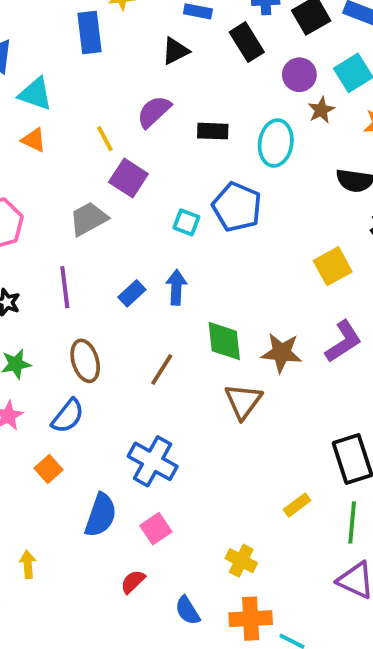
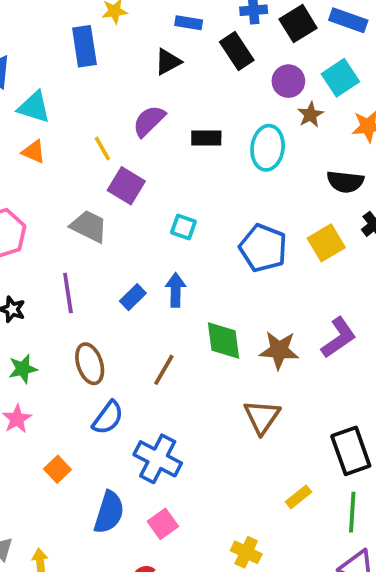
blue pentagon: (237, 207) -> (263, 248), moved
gray trapezoid: (88, 219) -> (89, 226), turned 57
yellow square: (333, 266) -> (326, 243), moved
brown triangle: (243, 401) -> (262, 417), moved
blue semicircle: (68, 416) -> (108, 418), moved

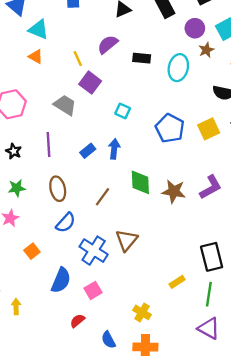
brown triangle: (262, 417) -> (127, 240), moved

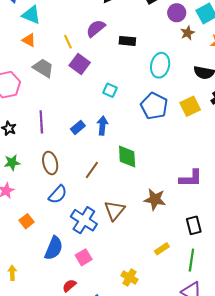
cyan ellipse: (178, 68) -> (160, 65), moved
gray trapezoid: (65, 105) -> (43, 68), moved
purple L-shape: (211, 187) -> (191, 178), moved, turned 30
brown star: (174, 191) -> (155, 199), moved
black rectangle: (212, 257) -> (194, 225), size x0.7

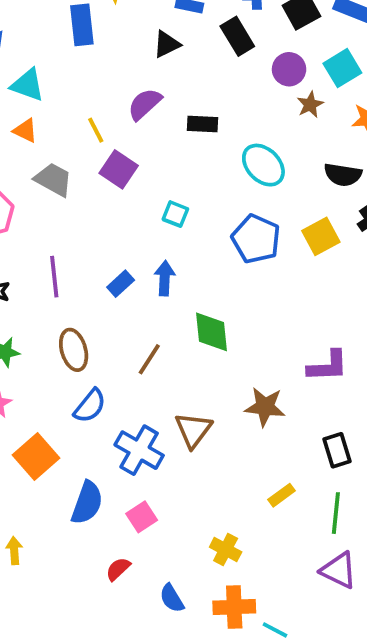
cyan ellipse: (160, 65) -> (263, 165), turned -55
orange square: (27, 221) -> (36, 456), size x1.6

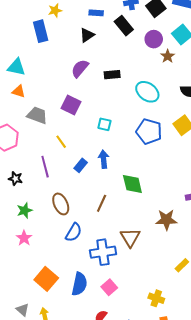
yellow line: (96, 130) -> (61, 142), moved
blue cross: (139, 450) -> (103, 252), turned -30
orange square: (36, 456) -> (46, 279), moved

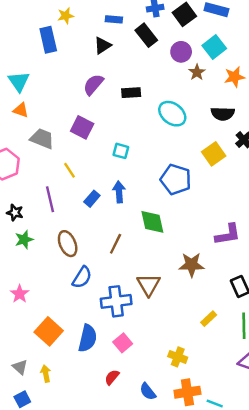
cyan triangle: (16, 67) -> (19, 81), turned 42
blue pentagon: (149, 131) -> (176, 179), moved
green star: (25, 210) -> (24, 240), moved
pink star: (24, 238) -> (20, 294), moved

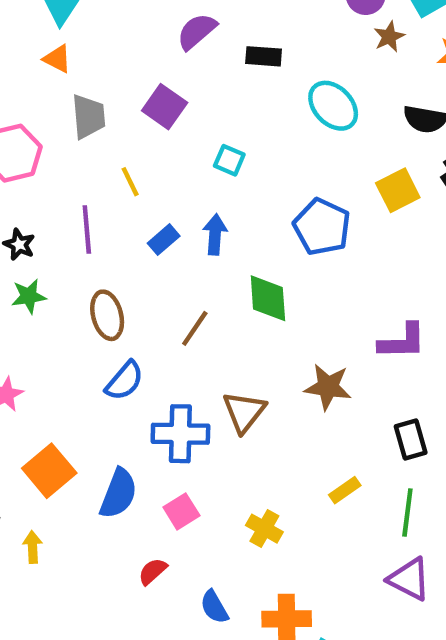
gray trapezoid: (42, 139) -> (88, 117), turned 55
yellow cross: (178, 357) -> (264, 529), moved

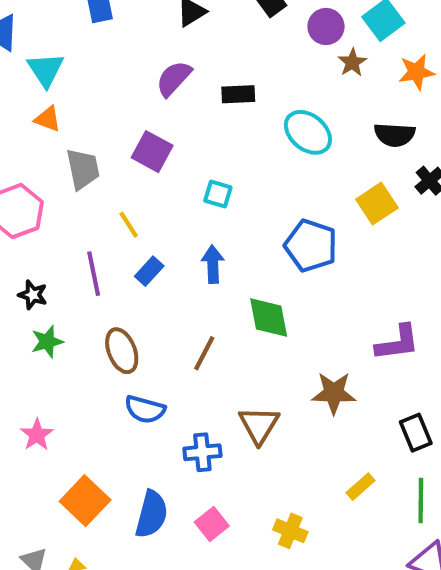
blue rectangle: (164, 240) -> (149, 271), moved
blue semicircle: (124, 381) -> (145, 409), turned 72
blue cross: (180, 434) -> (202, 452), size x0.7

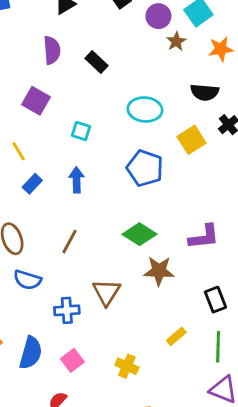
purple semicircle: (174, 78) -> (52, 50), turned 132
black rectangle: (238, 94) -> (97, 62), turned 45
cyan ellipse: (308, 132) -> (145, 109), moved, turned -36
green diamond: (269, 317) -> (139, 234), moved, turned -48

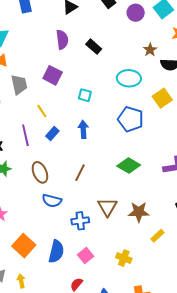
brown star: (176, 41) -> (150, 50), moved
brown star: (159, 271) -> (139, 212), moved

